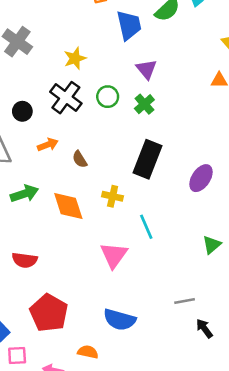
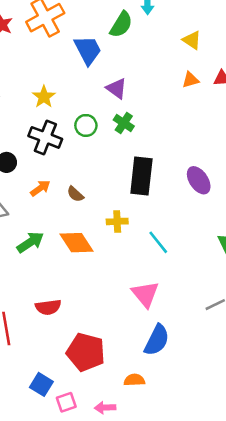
purple ellipse: (201, 178) -> (199, 180), turned -52
pink triangle: (114, 255) -> (145, 294), moved
blue semicircle: (120, 320) -> (157, 340), turned -64

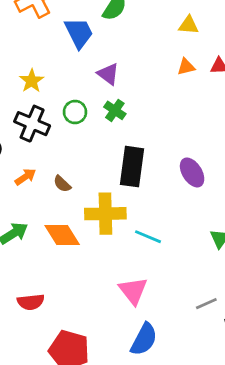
yellow triangle: (192, 40) -> (188, 25), turned -30
yellow cross: (117, 221) -> (105, 214), size x1.8
cyan line: (158, 242) -> (148, 237), turned -30

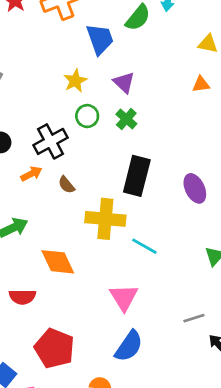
yellow star: (32, 81) -> (75, 81), moved
black cross: (32, 124) -> (51, 141), moved, turned 32
orange diamond: (62, 235) -> (58, 262), moved

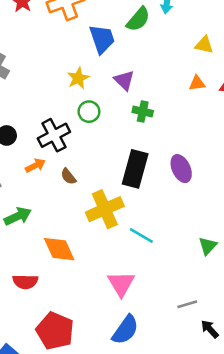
green cross: (126, 119) -> (143, 111), moved, turned -30
purple ellipse: (195, 188) -> (181, 169), moved
yellow cross: (105, 219) -> (105, 209), turned -30

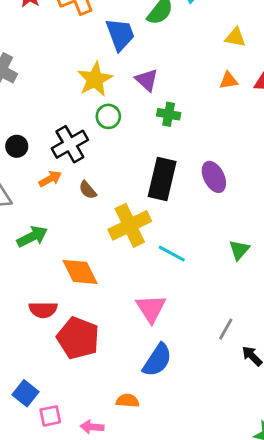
yellow star: (78, 78) -> (95, 79), size x1.4
green triangle: (208, 246) -> (239, 250), moved
gray line: (187, 304) -> (226, 329), turned -42
red pentagon: (55, 331) -> (78, 338), moved

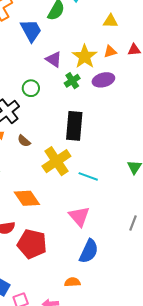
yellow star: (95, 79) -> (85, 57), moved
green cross: (169, 114) -> (72, 81), turned -35
purple ellipse: (214, 177) -> (103, 80), moved, turned -70

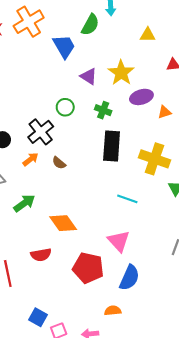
orange triangle: (110, 52) -> (164, 112), moved
green cross: (72, 81) -> (103, 110), moved, turned -35
yellow cross: (56, 161) -> (154, 159), moved, turned -36
red pentagon: (32, 244) -> (88, 268), moved

